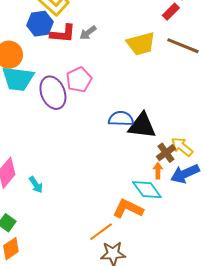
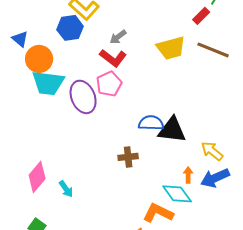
red L-shape: (63, 34) -> (113, 58), moved, turned 32
brown cross: (166, 153) -> (128, 157), moved, turned 30

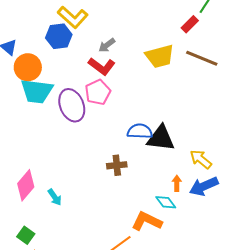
cyan diamond: (177, 194) -> (166, 202), size x0.7

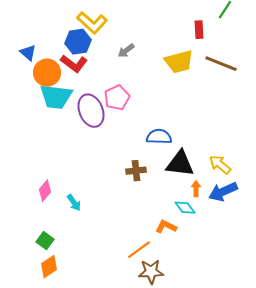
red rectangle: (190, 24) -> (199, 30), moved, turned -48
red L-shape: (102, 66) -> (74, 64), moved
black triangle: (161, 138) -> (180, 164), moved
pink diamond: (26, 185) -> (45, 191), size x0.7
orange L-shape: (147, 221) -> (166, 227), size x0.7

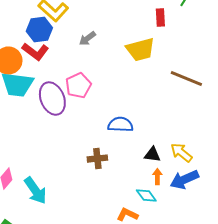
brown line: (221, 64) -> (186, 79), moved
black triangle: (180, 164) -> (152, 155), moved, size x0.6
cyan arrow: (74, 203) -> (35, 191), size x1.6

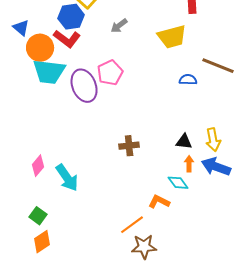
blue semicircle: (120, 125) -> (188, 80), moved, size x0.7
yellow arrow: (181, 153) -> (213, 140), turned -140
blue arrow: (184, 180) -> (216, 167), turned 44

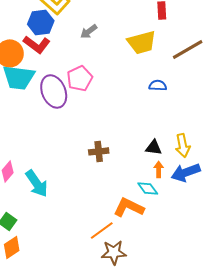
brown line: (218, 66) -> (188, 49), moved, turned -52
blue arrow: (216, 167) -> (186, 172), turned -40
orange L-shape: (159, 202) -> (129, 207), size x1.4

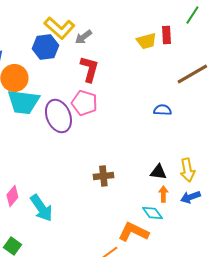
gray arrow: (89, 31) -> (83, 37), moved
yellow trapezoid: (142, 42) -> (146, 41), moved, size x0.7
red L-shape: (37, 44) -> (89, 69), moved, turned -112
pink pentagon: (80, 78) -> (84, 103), turned -30
blue arrow: (186, 172) -> (190, 197), size x0.7

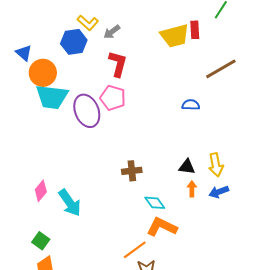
yellow L-shape: (59, 28) -> (88, 23), size x0.7
yellow trapezoid: (146, 41) -> (175, 36), size x1.4
cyan diamond: (152, 213) -> (155, 203), moved

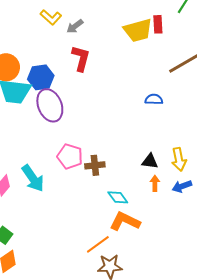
blue hexagon: (74, 42) -> (41, 77), moved
pink pentagon: (113, 98) -> (70, 156), moved
cyan arrow: (70, 203) -> (33, 178), moved

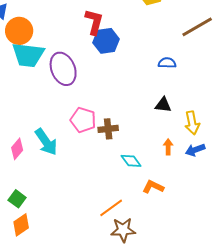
blue hexagon: (41, 77) -> (106, 41), moved
black triangle: (150, 161) -> (163, 105), moved
orange L-shape: (125, 221) -> (153, 187), moved, size x0.7

